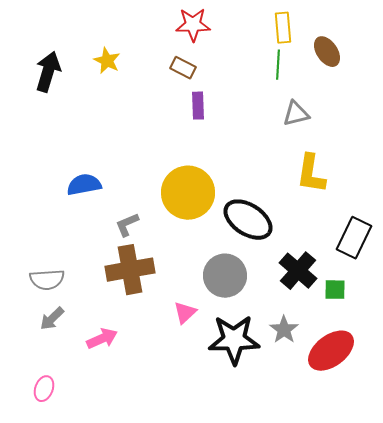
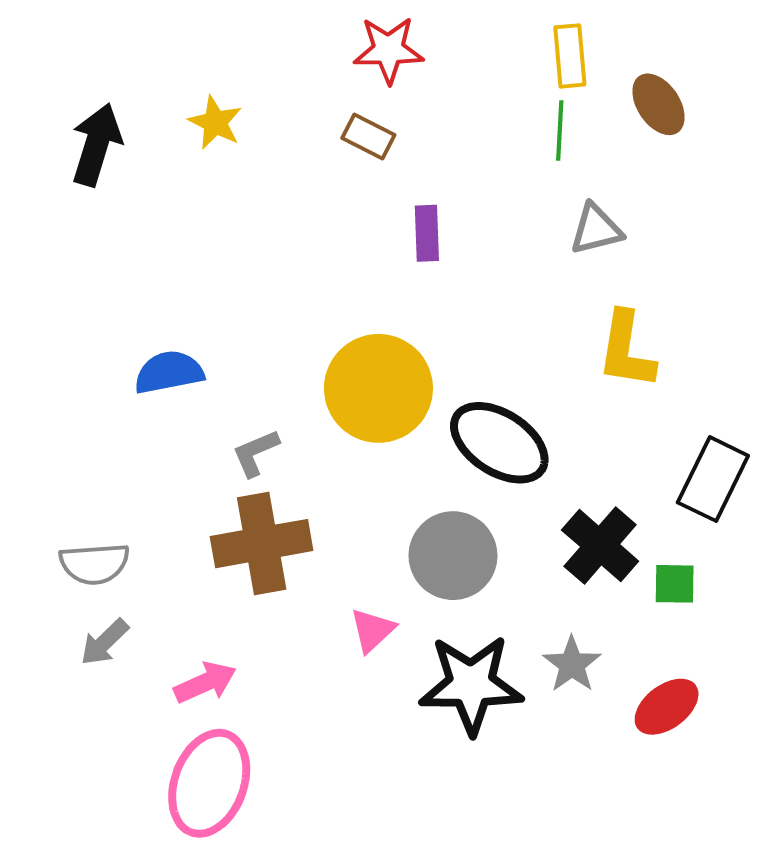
purple rectangle: (198, 106) -> (427, 233), moved
red ellipse: (331, 351) -> (667, 707), size x0.7
pink ellipse: (44, 389) -> (209, 783), moved, size x2.0

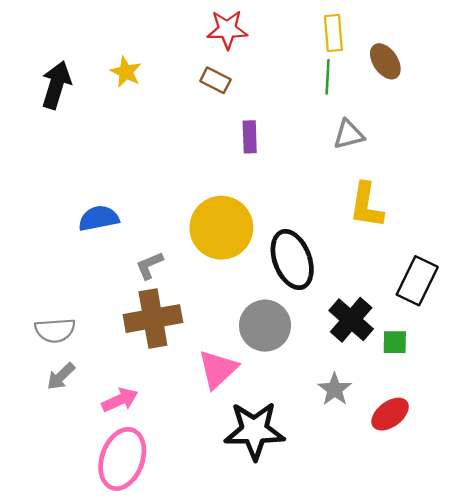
black ellipse: (499, 443) -> (292, 260), turned 36
pink triangle: (372, 630) -> (218, 369), size x1.5
black star: (471, 685) -> (254, 431), moved

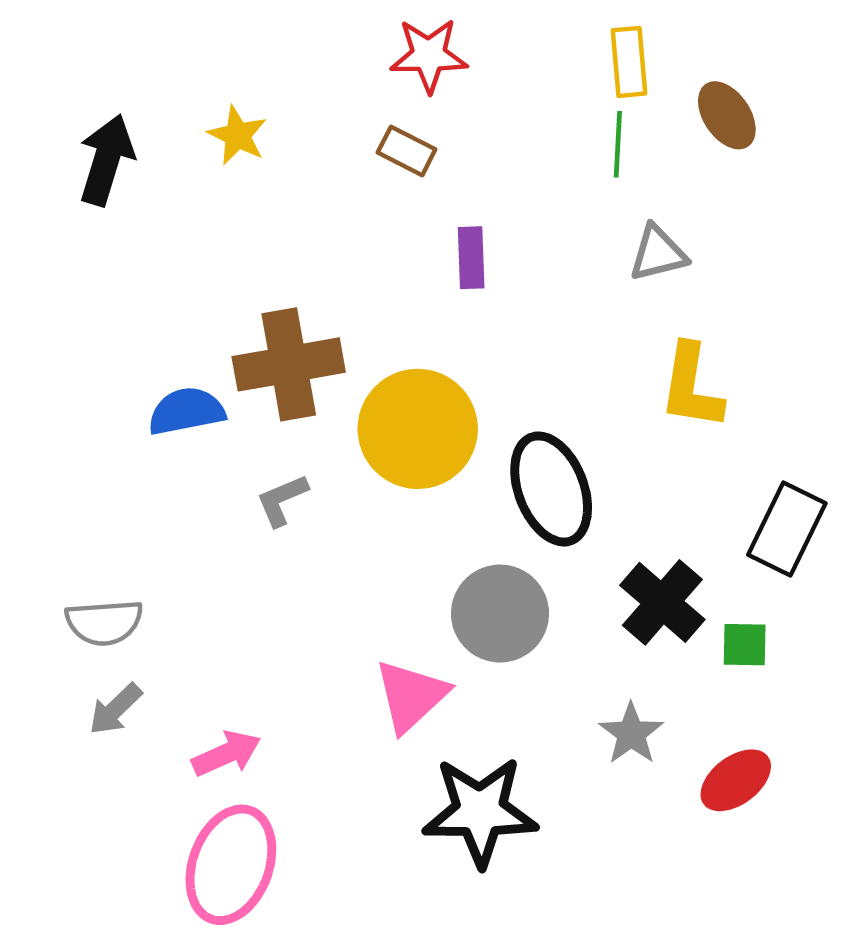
brown cross: (153, 319) -> (289, 364), moved

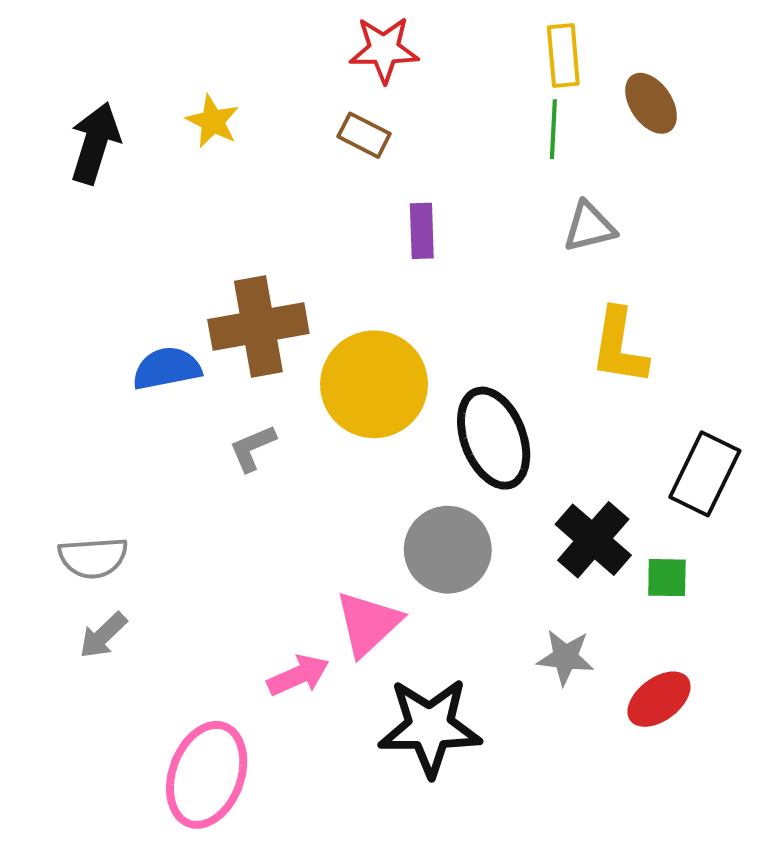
gray star: (631, 734) -> (565, 657), turned -30
pink arrow: (226, 754) -> (298, 675), moved

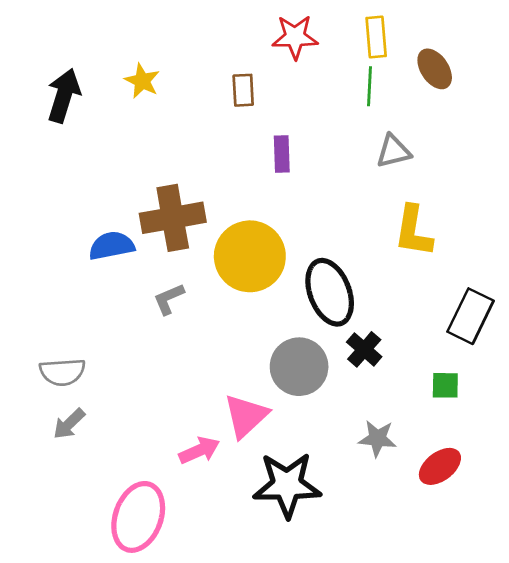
red star: (384, 50) -> (295, 37), moved
brown rectangle: (364, 135) -> (243, 90), turned 60
black cross: (593, 540) -> (364, 349), moved, size x0.7

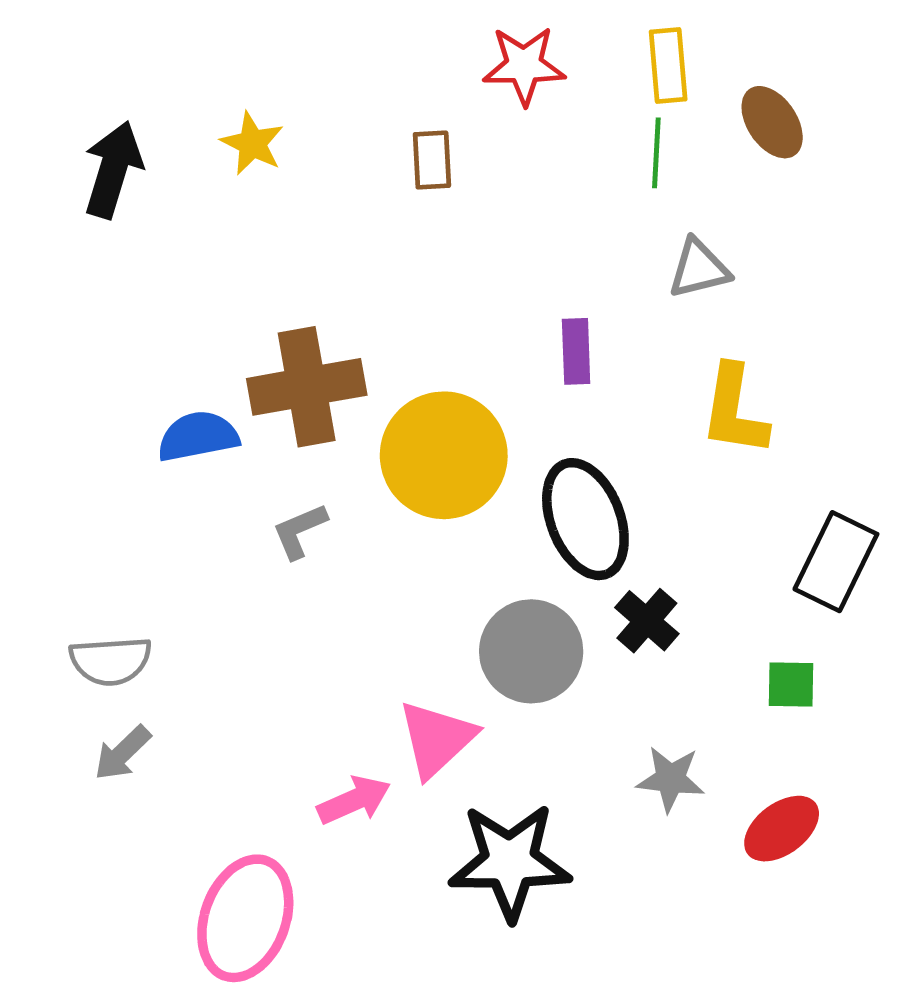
purple rectangle: (282, 154) -> (576, 351), moved

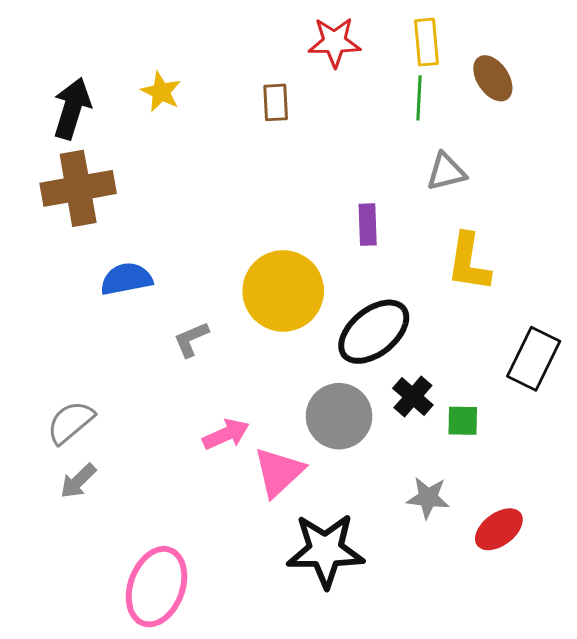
brown cross: (307, 387) -> (78, 188), moved
black ellipse: (585, 519) -> (374, 332), turned 72
gray semicircle: (111, 661) -> (71, 422), turned 144
green square: (791, 684) -> (463, 421), moved
pink arrow: (354, 800) -> (226, 434), moved

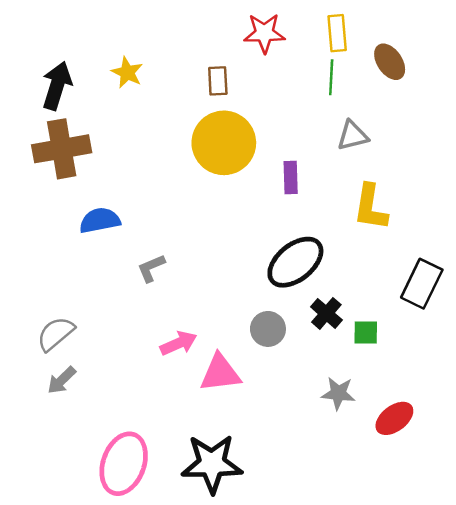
yellow circle: (283, 291) -> (224, 143), moved
gray circle: (339, 416) -> (268, 329), size x0.7
pink triangle: (279, 472) -> (220, 373), turned 36
black star: (325, 550) -> (212, 464), moved

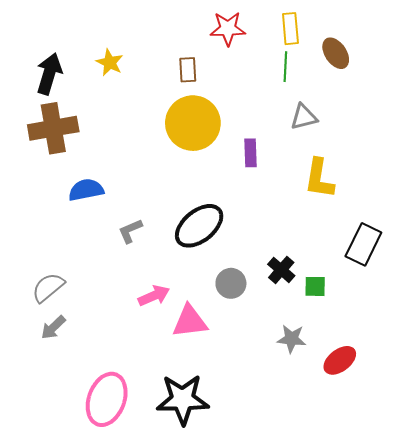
black ellipse: (295, 262) -> (199, 226), moved

